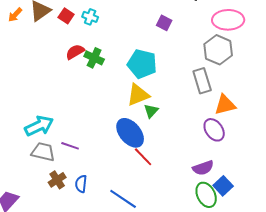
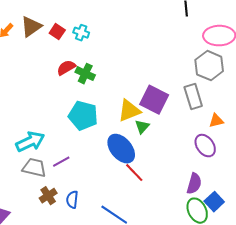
purple square: (164, 23) -> (154, 100), moved, size x1.8
cyan pentagon: (142, 64) -> (83, 116), moved
orange triangle: (225, 105) -> (216, 121), size x0.7
purple line: (70, 146) -> (61, 162), turned -48
purple semicircle: (203, 168) -> (194, 184), turned -55

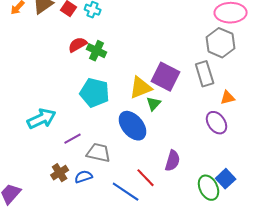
gray trapezoid: (34, 168) -> (99, 153), moved
red line: (134, 173) -> (146, 178), moved
purple semicircle: (194, 184) -> (173, 161), moved
blue semicircle: (72, 200) -> (84, 177), turned 66

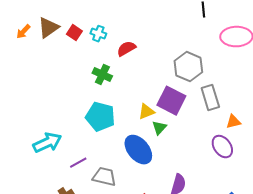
gray hexagon: (221, 43) -> (188, 67), moved
red semicircle: (78, 45) -> (126, 49), moved
yellow triangle: (141, 88) -> (146, 112), size x0.7

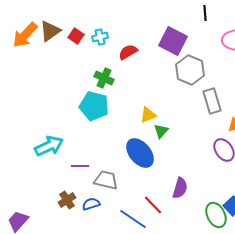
orange arrow: (23, 32) -> (25, 35), size x1.8
cyan cross: (98, 34) -> (100, 37), turned -35
purple square: (171, 101) -> (173, 41), moved
cyan pentagon: (100, 117) -> (94, 106), moved
purple line: (78, 163) -> (80, 166), turned 30

